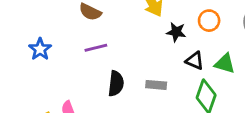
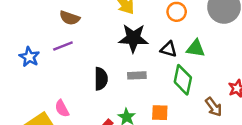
black star: (176, 32) -> (133, 38), moved, size x1.6
purple line: (96, 48) -> (63, 46), moved

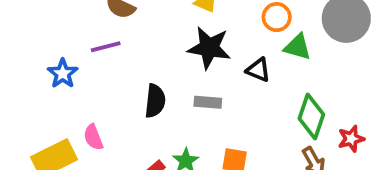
green triangle: (196, 48) -> (298, 47), moved
blue star: (29, 57) -> (63, 74), moved
green diamond: (183, 80) -> (311, 116), moved

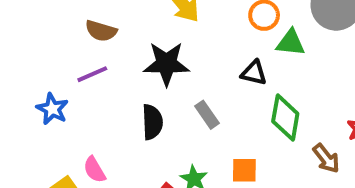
black star: (209, 48) -> (166, 64), moved
gray rectangle: (208, 102) -> (207, 115), turned 60
green diamond: (311, 116) -> (285, 117), moved

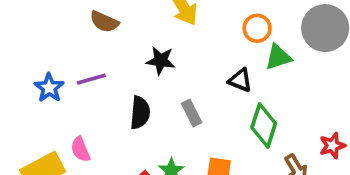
green triangle: (291, 43) -> (278, 57), turned -32
black star: (166, 64) -> (161, 61), size x0.7
purple line: (92, 74) -> (91, 79), moved

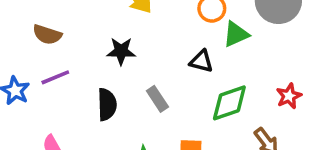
brown semicircle: (104, 22) -> (47, 35), moved
green diamond: (264, 126) -> (229, 103), turned 60
red star: (332, 146) -> (289, 96), moved

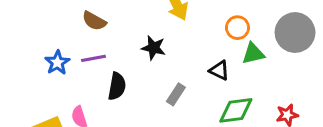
gray rectangle: (157, 99) -> (176, 94), turned 55
black semicircle: (107, 105) -> (117, 86), moved

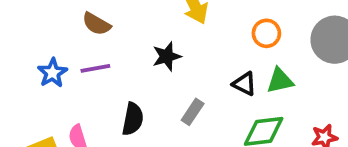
black star: (153, 48) -> (167, 56), turned -30
green triangle: (253, 54) -> (280, 81), moved
black semicircle: (117, 86) -> (133, 119), moved

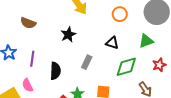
purple line: (95, 68) -> (32, 59), moved, turned -63
green triangle: (280, 81) -> (146, 41), moved

